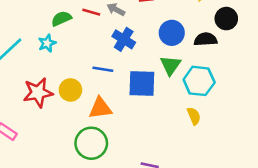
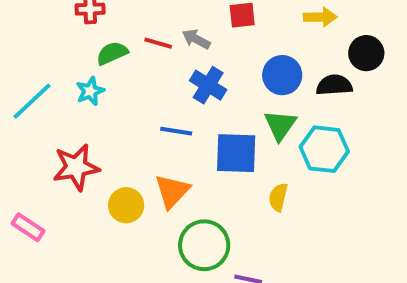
yellow circle: (70, 90) -> (126, 205), moved
orange triangle: (100, 108) -> (172, 191), turned -40
yellow semicircle: (194, 116) -> (278, 197), moved, turned -144
green circle: (91, 143) -> (204, 245), moved

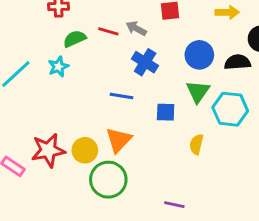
blue square: (236, 153) -> (166, 112), size x0.6
red star: (76, 167) -> (48, 150), moved
green circle: (204, 245) -> (108, 180), moved

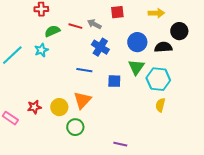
yellow semicircle: (196, 144) -> (160, 105), moved
red star: (48, 150) -> (34, 107), size x0.6
green circle: (108, 180) -> (75, 127), size x0.7

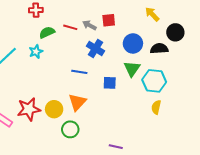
red square: (117, 12) -> (109, 20), moved
yellow arrow: (156, 13) -> (152, 14), turned -133
red star: (34, 107) -> (29, 109), size x1.6

